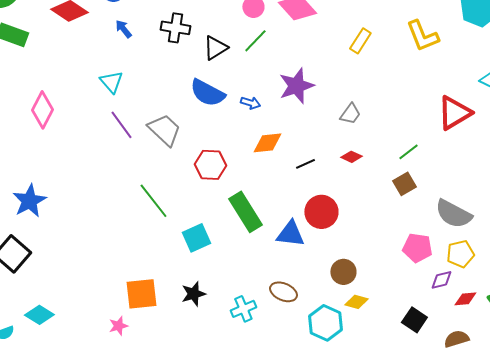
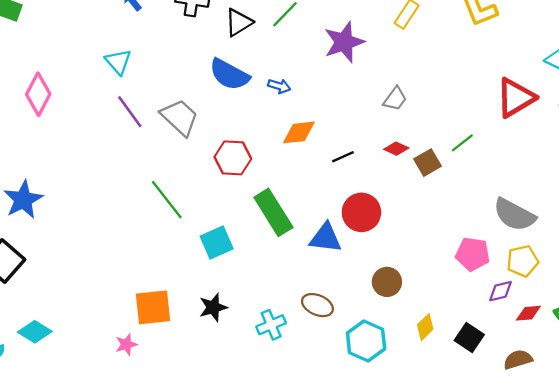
purple star: (296, 86) -> (344, 42), moved
brown square: (404, 184) -> (427, 163), moved
yellow diamond: (356, 302) -> (425, 327), moved, turned -60

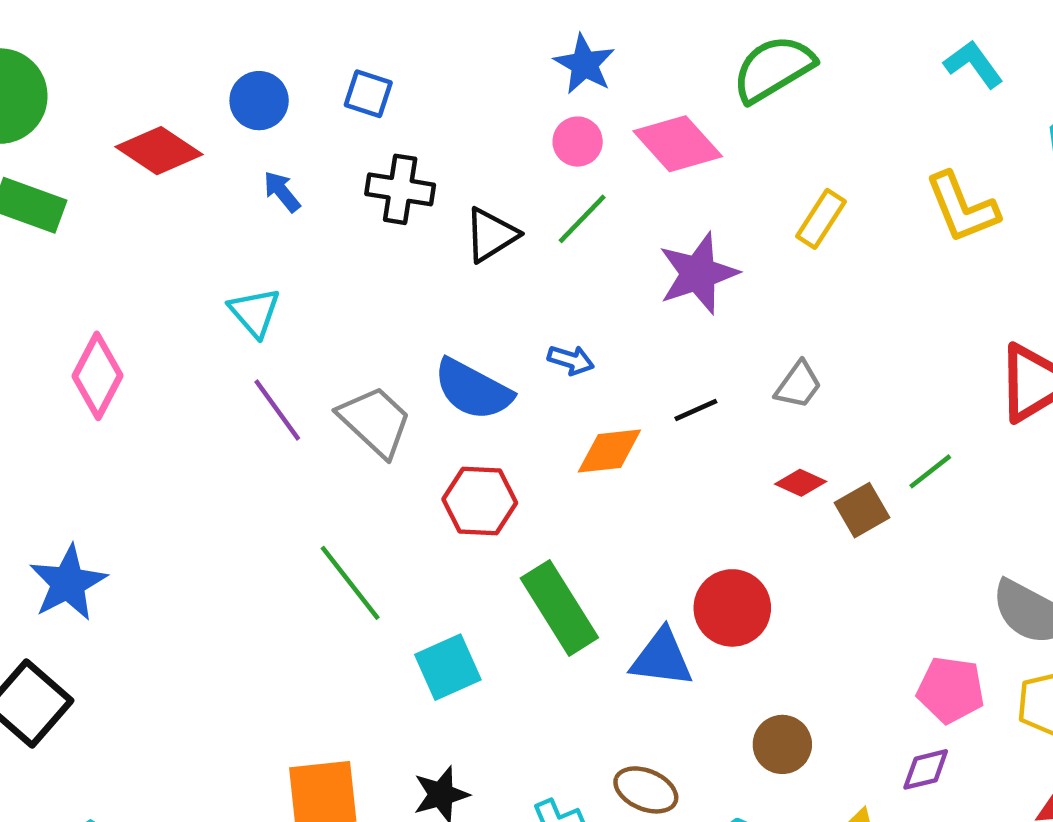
blue semicircle: (229, 75) -> (473, 390), moved
black line: (343, 157) -> (696, 410), moved
purple diamond: (500, 291) -> (926, 769), moved

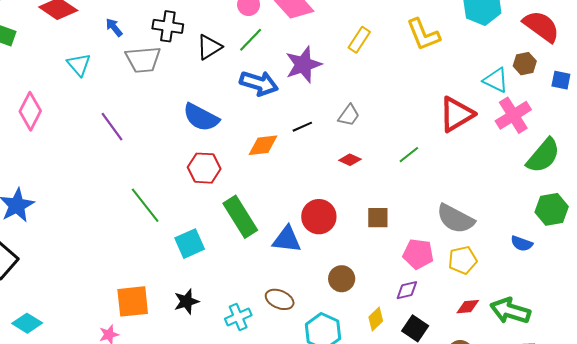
cyan triangle: (254, 312) -> (79, 65), moved
blue arrow: (571, 360) -> (259, 83), moved, size x1.8
gray trapezoid: (375, 421) -> (143, 59), moved, turned 132
brown square: (862, 510) -> (378, 218), moved, turned 30

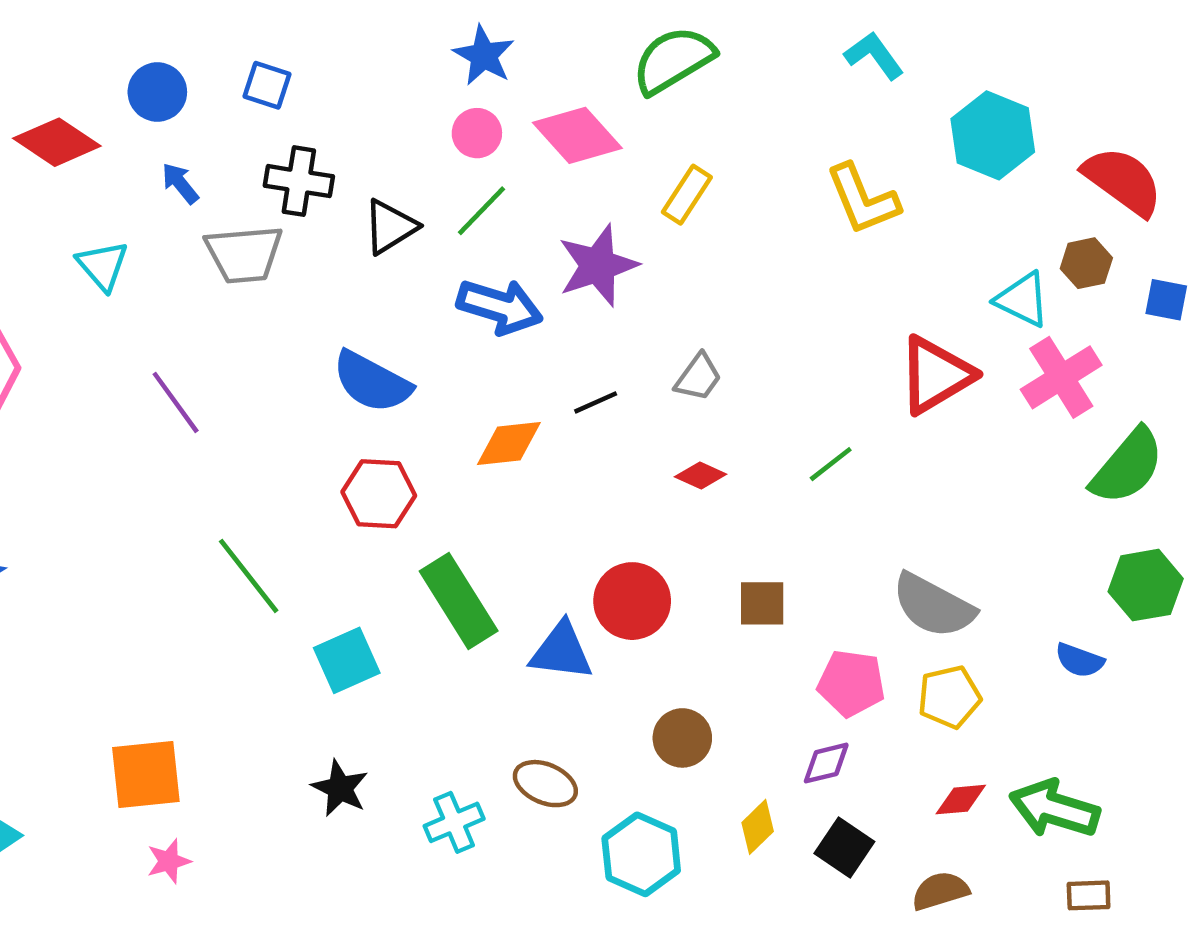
yellow rectangle: (359, 40) -> (687, 195), moved
orange square: (133, 301) -> (146, 774), moved
black star: (186, 301) -> (340, 788), turned -30

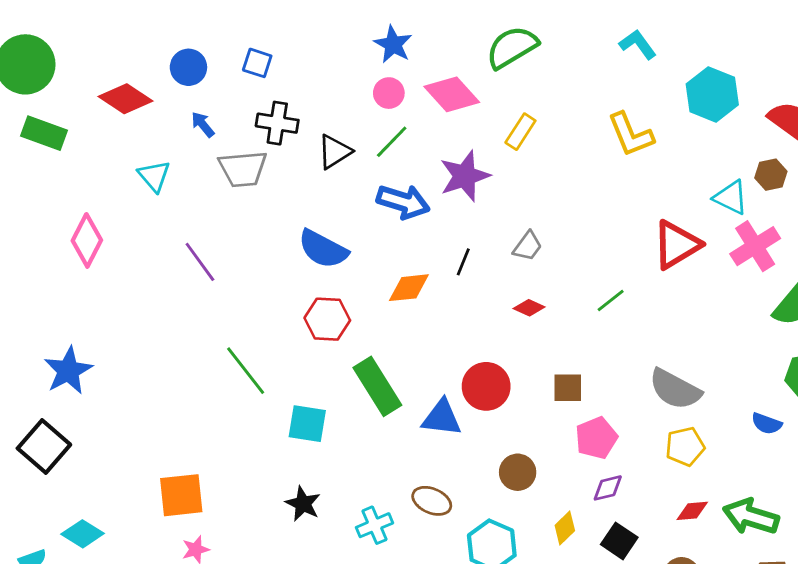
black line: (596, 402) -> (463, 262), turned -44
cyan square: (347, 660) -> (307, 424), turned 33
pink pentagon: (851, 683) -> (596, 438), moved, turned -30

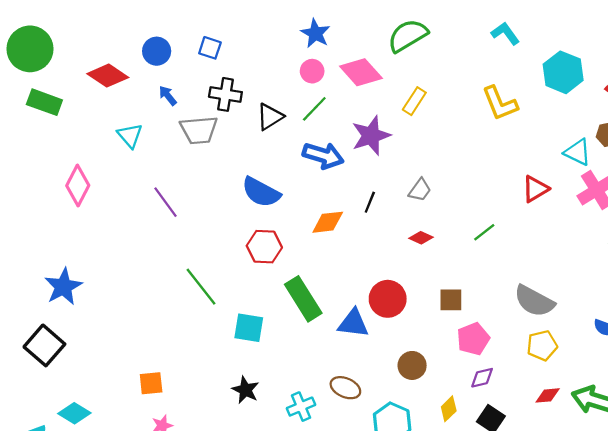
red triangle: (676, 245) -> (535, 189), size x0.7
orange square: (181, 495) -> (151, 383), size x0.7

